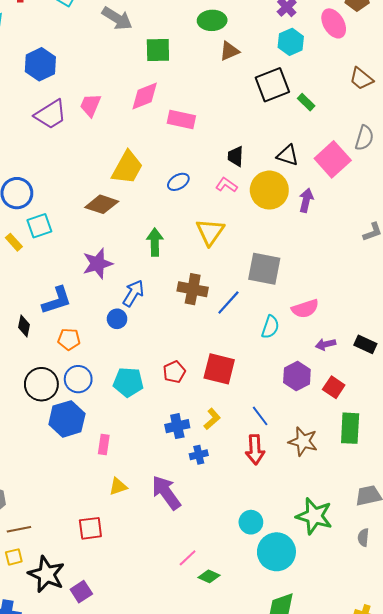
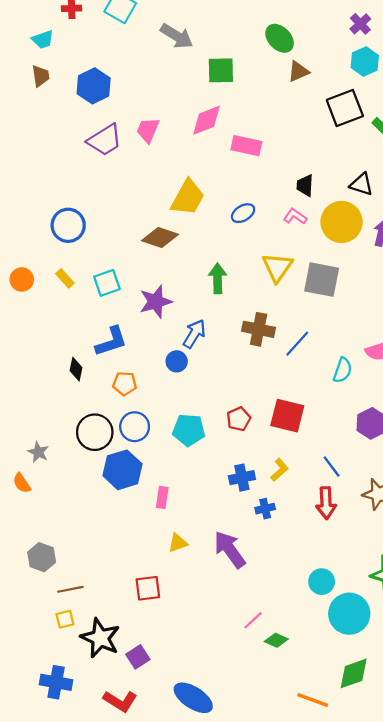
green ellipse: (212, 20) -> (280, 38), turned 48
cyan square: (39, 226) -> (107, 283), moved
gray square: (264, 269) -> (322, 280), moved

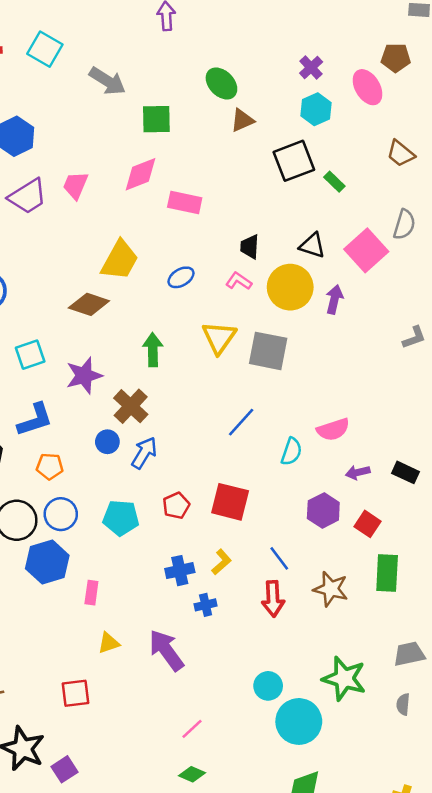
brown cross: (259, 329) -> (131, 406), moved, turned 32
blue arrow: (194, 334) -> (144, 453), moved
green diamond: (276, 640) -> (192, 774), moved

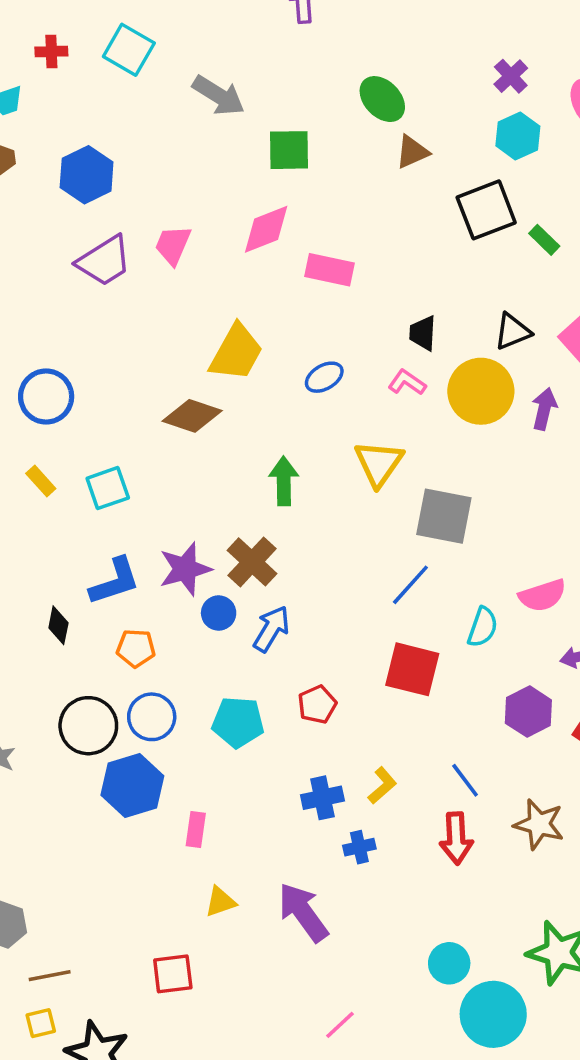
black triangle: (312, 245) -> (513, 331), turned -40
gray square: (268, 351) -> (444, 516), moved
purple star: (84, 375) -> (185, 569), moved
red square: (230, 502) -> (412, 669), moved

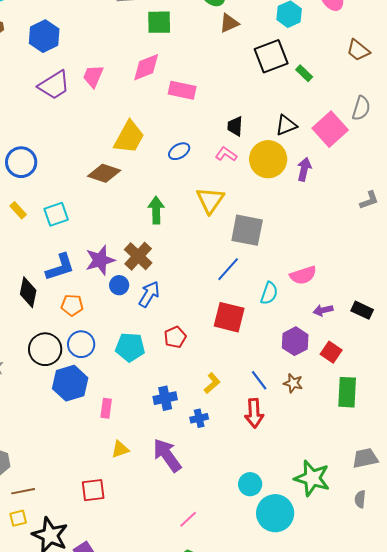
black diamond: (58, 625) -> (28, 292), size x1.4
blue cross: (322, 798) -> (165, 398), moved
brown star: (539, 824) -> (293, 383), moved, size x0.7

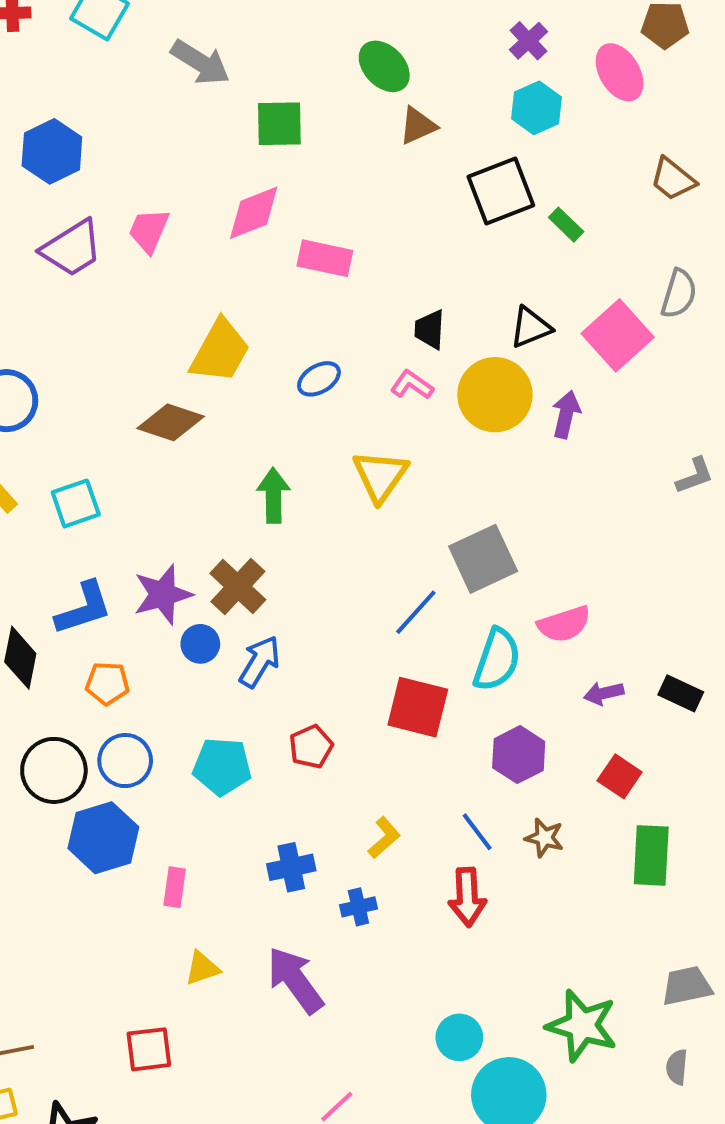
gray square: (247, 230) -> (483, 559), moved, turned -36
cyan semicircle: (269, 293) -> (497, 660), size x1.4
purple hexagon: (295, 341) -> (519, 755), moved

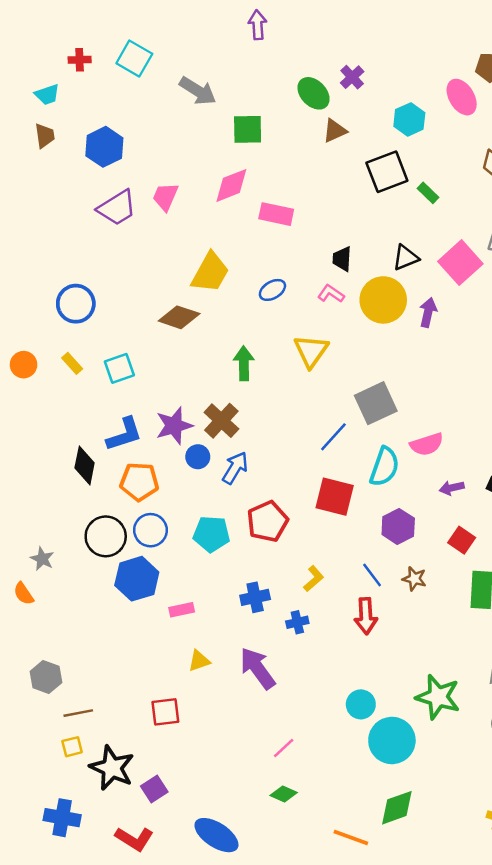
purple cross: (529, 41) -> (352, 77), moved
orange pentagon: (107, 683) -> (139, 482), size x1.4
red pentagon: (311, 747) -> (267, 521), size x1.5
pink rectangle: (175, 887) -> (182, 610), turned 70

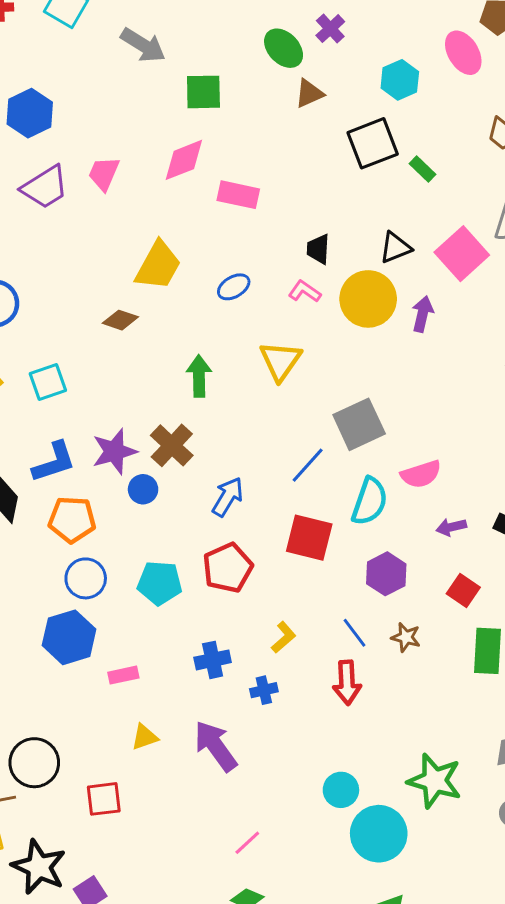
brown diamond: (179, 317) -> (120, 320), size x0.7
blue arrow: (235, 468) -> (228, 497), moved
black circle: (106, 536) -> (34, 763), moved

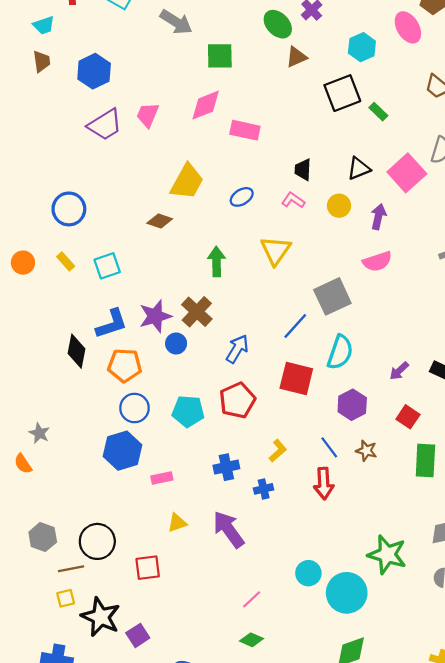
yellow circle: (368, 299) -> (339, 206), size x0.6
pink semicircle: (421, 474) -> (377, 261), moved
purple arrow: (451, 527) -> (399, 371), turned -30
cyan circle: (341, 790) -> (308, 573), moved

